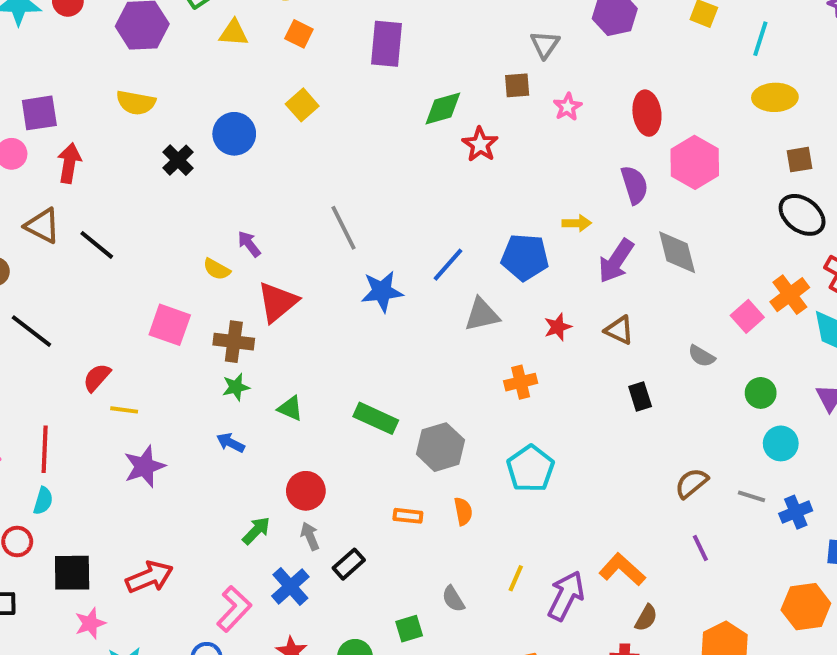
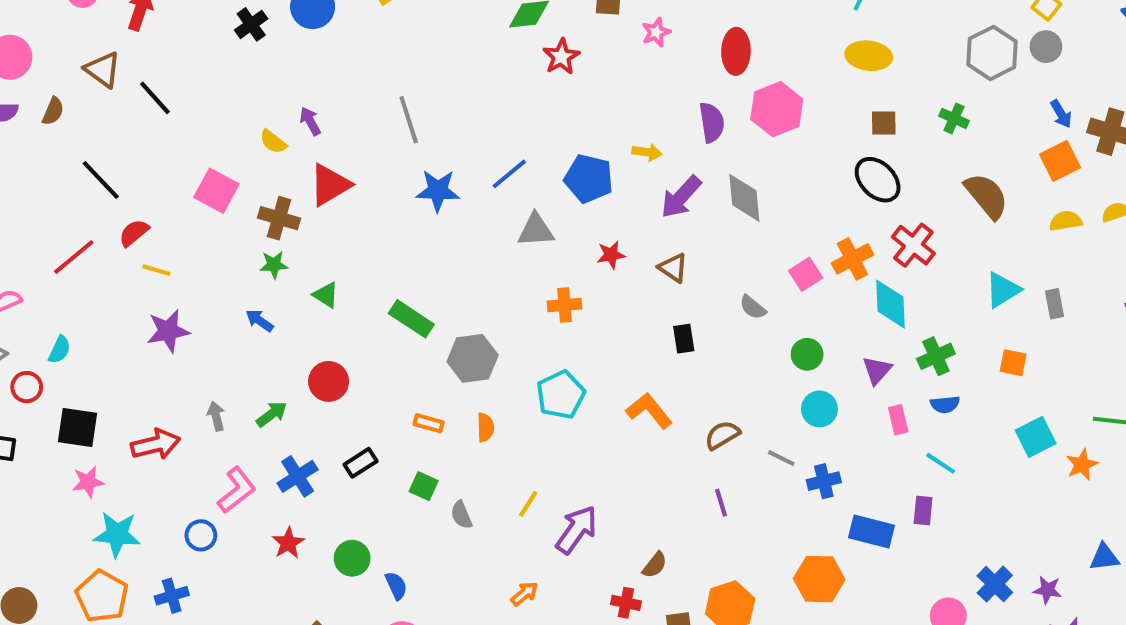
black line: (31, 331) -> (101, 180), moved
red line: (45, 449) -> (74, 257), moved, turned 39
gray arrow: (310, 536) -> (216, 416), moved
orange L-shape: (622, 569) -> (649, 411), moved
green square: (409, 629) -> (424, 486), moved, turned 32

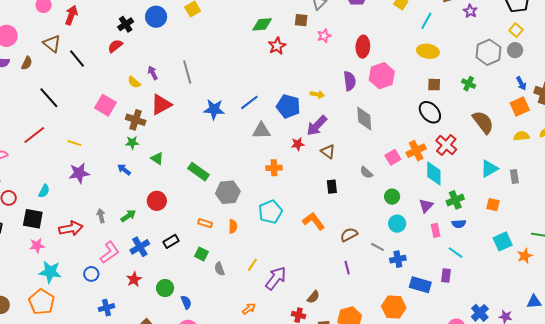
gray line: (409, 120) -> (187, 72), moved
purple arrow: (681, 197) -> (317, 126), moved
red semicircle: (134, 233) -> (115, 46), moved
cyan semicircle: (60, 350) -> (44, 191), moved
blue cross: (172, 596) -> (106, 308), moved

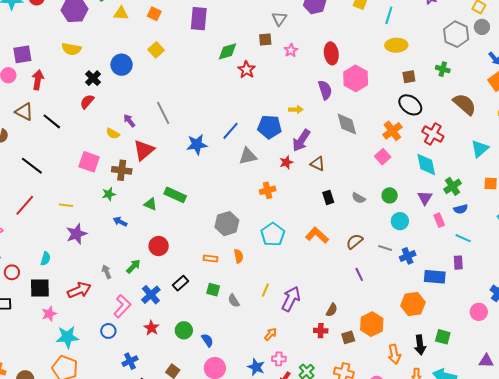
green star: (132, 143) -> (109, 194), moved
orange cross: (416, 151) -> (392, 131), moved
green rectangle: (199, 172) -> (175, 195), moved
gray semicircle: (366, 173) -> (358, 198), moved

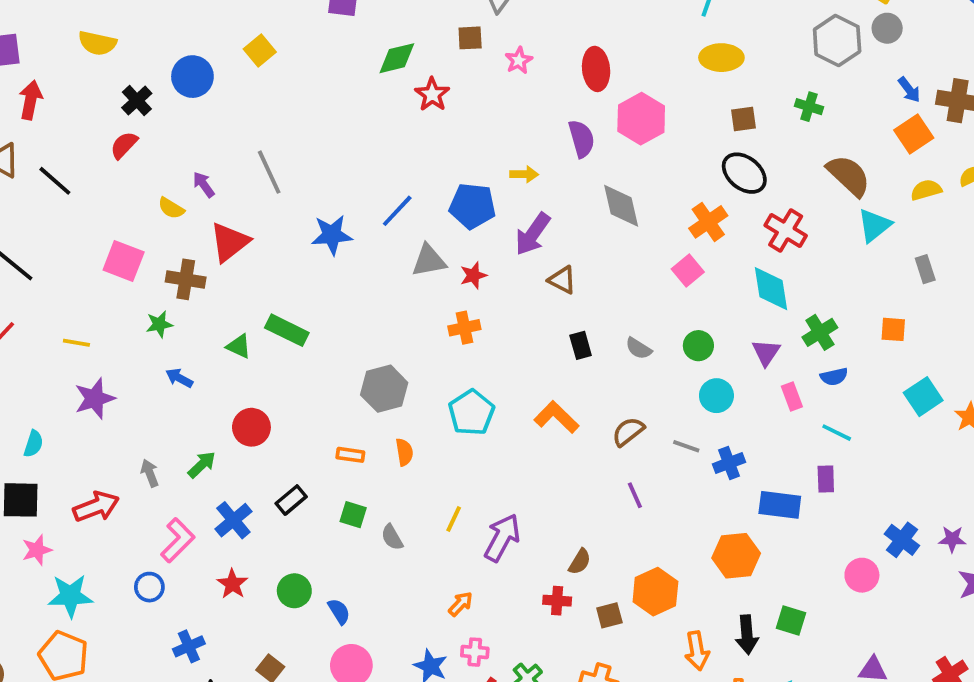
cyan triangle: (480, 149) -> (874, 225), moved
red star: (286, 162) -> (473, 275), moved

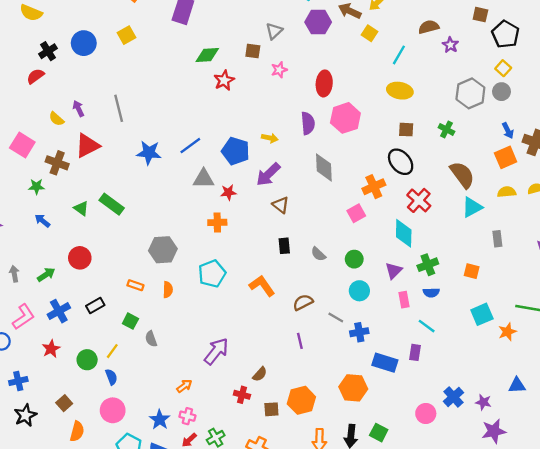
yellow line: (454, 519) -> (112, 351), moved

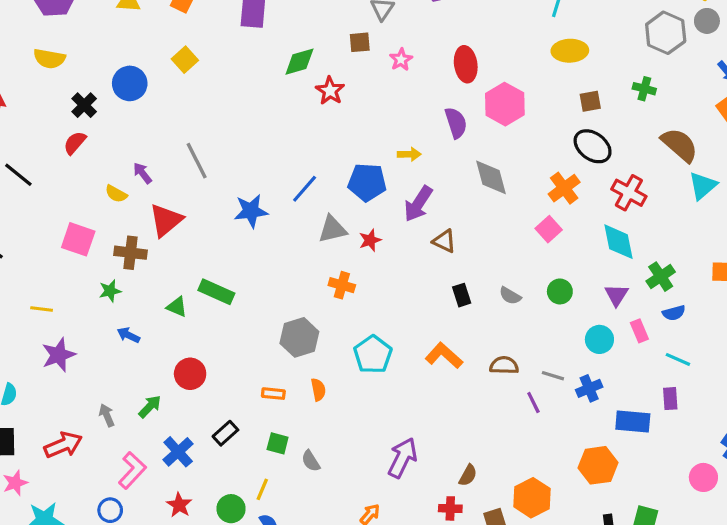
orange cross: (217, 222) -> (342, 285), moved, turned 30
cyan circle: (359, 291) -> (599, 339), moved
brown semicircle: (303, 302) -> (504, 365), turned 42
purple line: (300, 341) -> (533, 403), moved

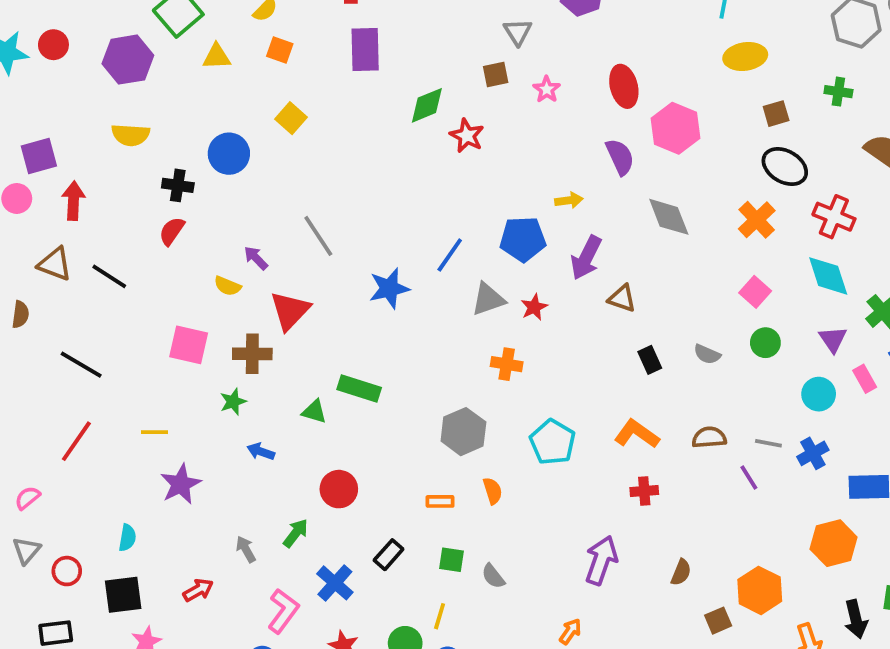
black cross: (84, 105) -> (178, 185), turned -30
pink square: (549, 229) -> (755, 292), moved
red arrow: (63, 445) -> (198, 590), size x0.7
red cross: (450, 508) -> (644, 491), moved

